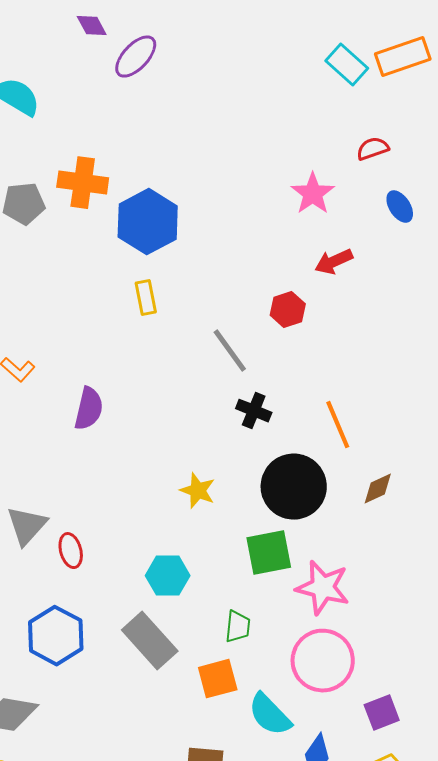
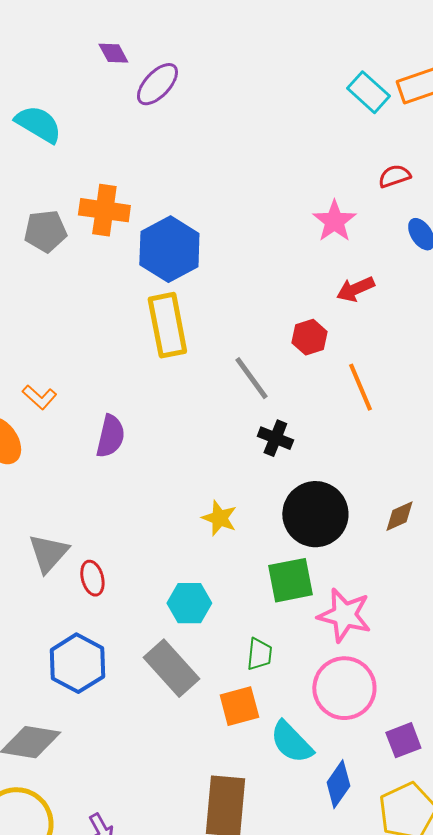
yellow rectangle: (146, 298) -> (167, 325), size x1.8
orange line: (338, 425) -> (360, 387), moved

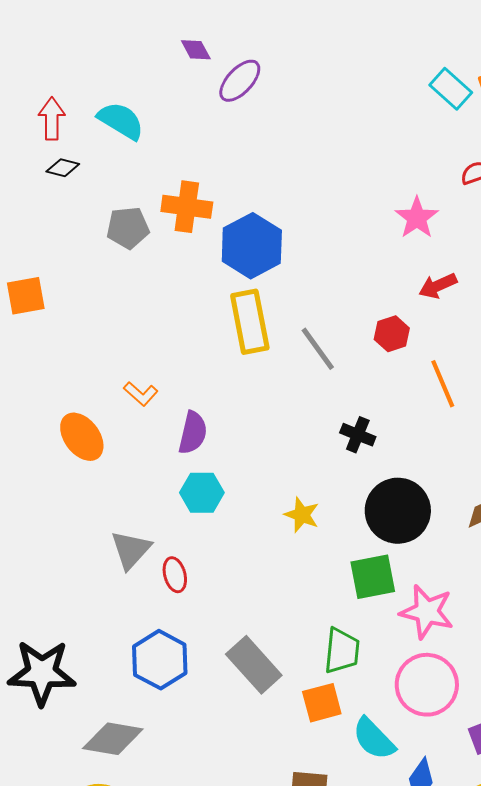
gray line: (251, 378) -> (318, 349), moved
orange L-shape: (39, 397) -> (141, 394), moved
cyan hexagon: (189, 603) -> (202, 493), moved
green trapezoid: (259, 654) -> (342, 651), size x1.4

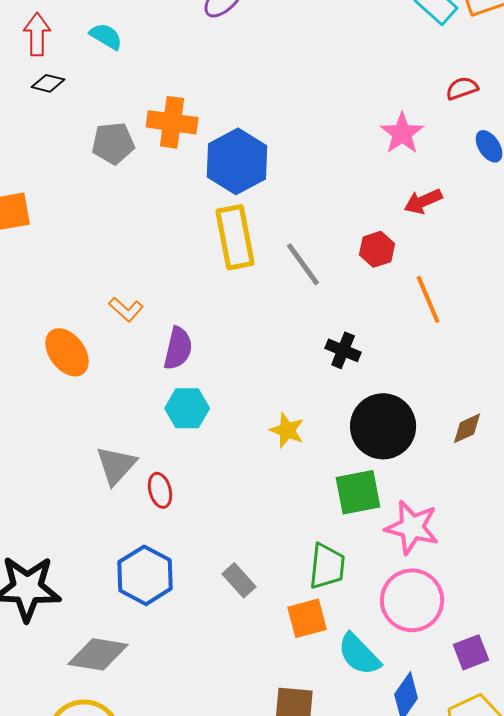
cyan semicircle: (121, 121) -> (106, 36), size x0.7
gray rectangle: (254, 665) -> (239, 580), size x0.6

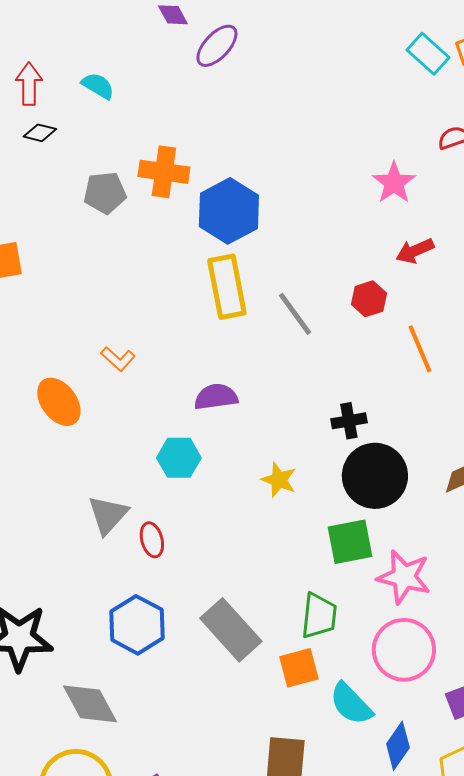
purple semicircle: (178, 348) -> (216, 397), moved, turned -111
black cross: (343, 350) -> (349, 421), moved, turned -32
gray rectangle: (239, 580) -> (231, 630), size x1.8
gray diamond: (98, 654) -> (90, 704), turned 52

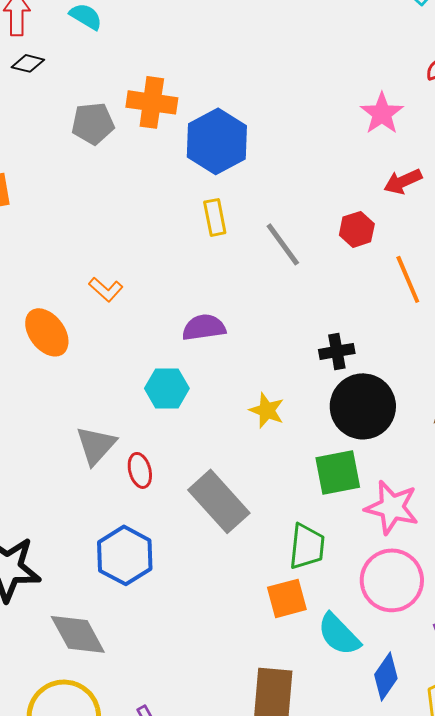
yellow rectangle: (227, 287) -> (215, 217), size x0.6
gray rectangle: (231, 630) -> (219, 501), moved

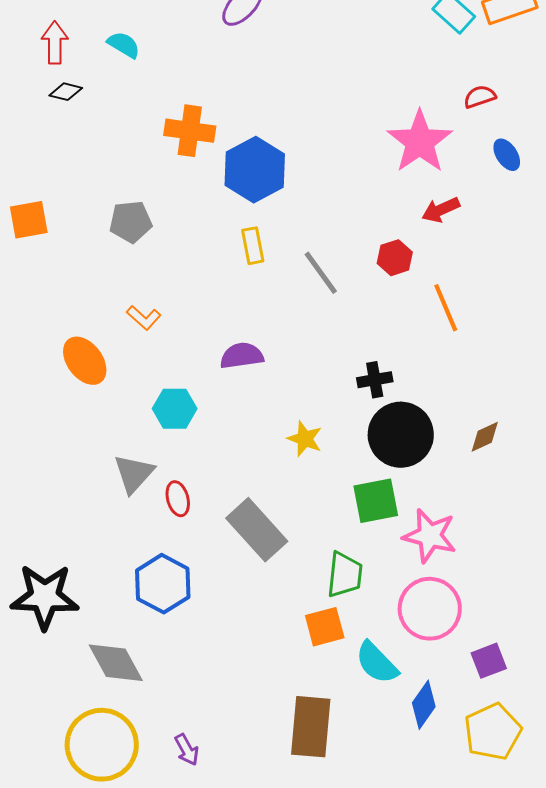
pink star: (382, 113) -> (420, 142), size x1.5
gray pentagon: (93, 123) -> (131, 222), moved
cyan hexagon: (167, 388) -> (175, 409), moved

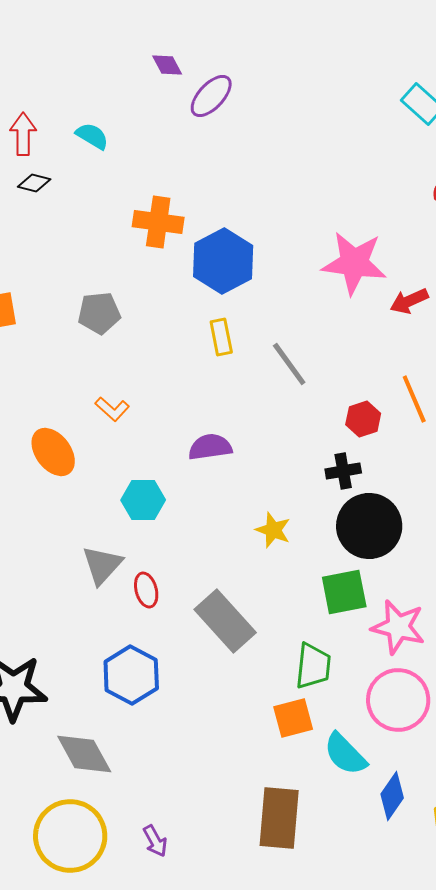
pink star: (420, 142) -> (354, 263), moved, turned -30
red hexagon: (395, 258) -> (363, 419), moved

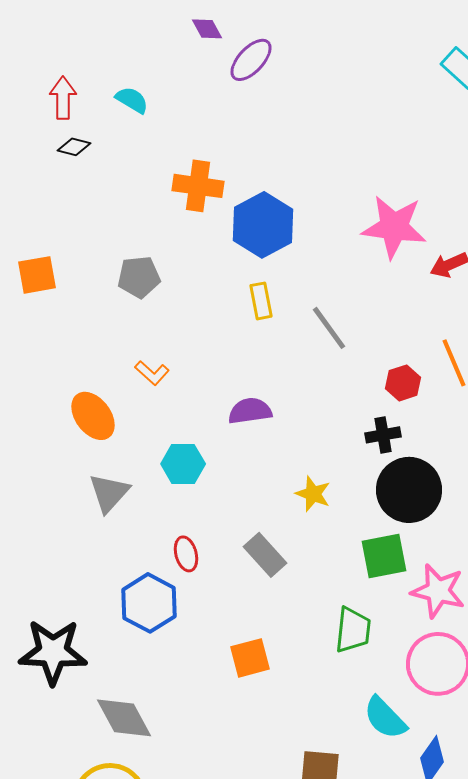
gray triangle: (102, 565) -> (109, 493), moved
gray rectangle: (225, 621) -> (265, 555), moved, size x0.7
blue hexagon: (131, 675) -> (149, 603), moved
orange square: (293, 718) -> (250, 658), moved

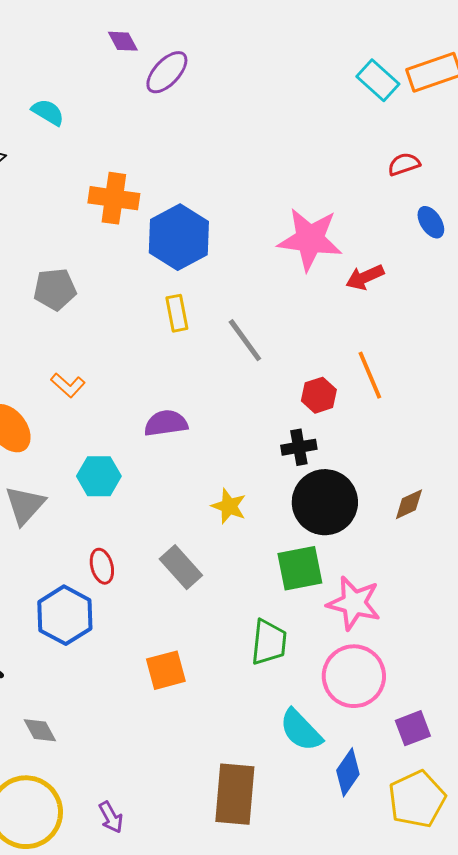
gray diamond: (124, 718) -> (40, 730), size x0.6

